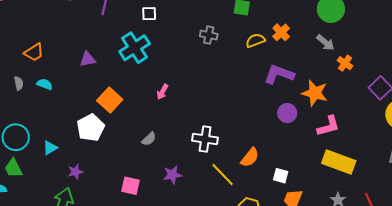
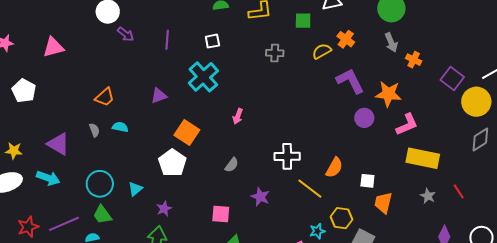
gray arrow: (325, 43) -> (391, 42), turned 36
purple L-shape: (279, 74) -> (350, 81), turned 52
purple star: (172, 175) -> (260, 197), turned -30

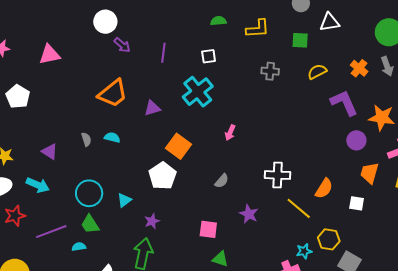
orange cross: (346, 39) -> (359, 68), moved
orange trapezoid: (105, 97) -> (113, 93), moved, size x1.5
purple triangle: (58, 144) -> (50, 152), size x0.7
orange trapezoid: (383, 203) -> (370, 173), moved
red star: (28, 227) -> (15, 216), moved

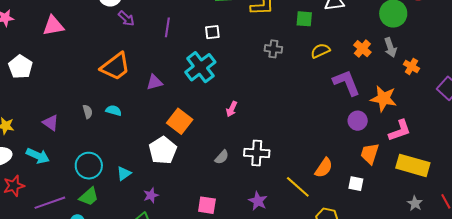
white cross: (278, 175) -> (257, 153), moved
purple star: (249, 214) -> (258, 201), moved
green trapezoid: (90, 224) -> (89, 197), turned -100

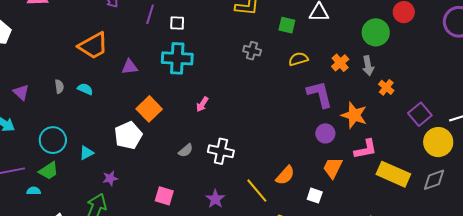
white square: (212, 32) -> (177, 23), moved
cyan cross: (200, 67) -> (177, 58), turned 32
yellow rectangle: (413, 165) -> (393, 174), moved

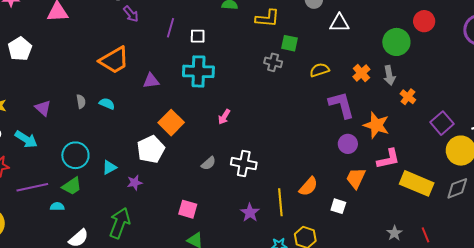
green square: (287, 25) -> (290, 43), moved
purple star: (110, 178) -> (135, 183), moved
yellow line: (257, 191) -> (280, 202), turned 36
purple star: (215, 199) -> (250, 213), moved

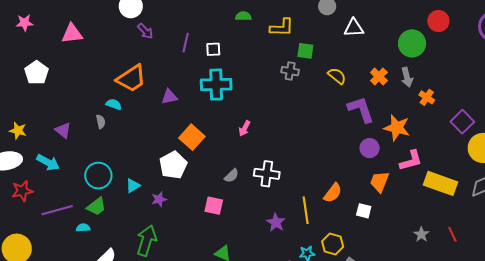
yellow semicircle: (320, 70) -> (337, 76), turned 60
cyan semicircle: (107, 104) -> (114, 104), moved
pink square: (188, 209) -> (214, 206), moved

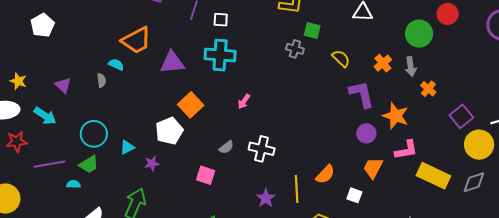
purple triangle: (169, 97) -> (172, 62), size x1.5

